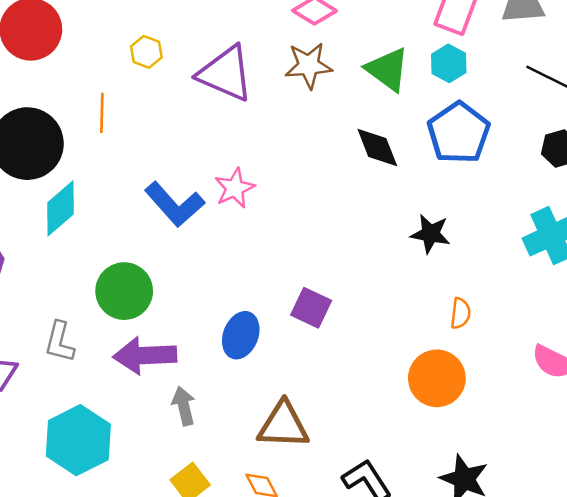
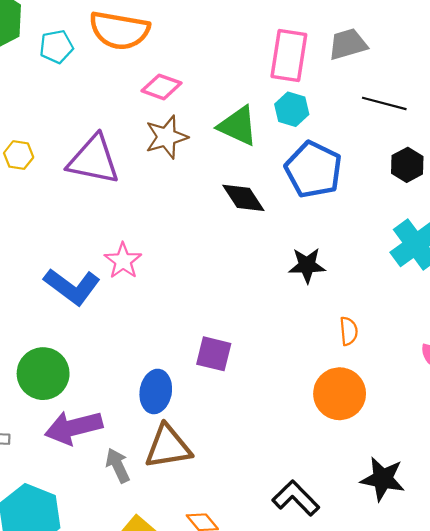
brown triangle: (283, 425) -> (168, 447), moved

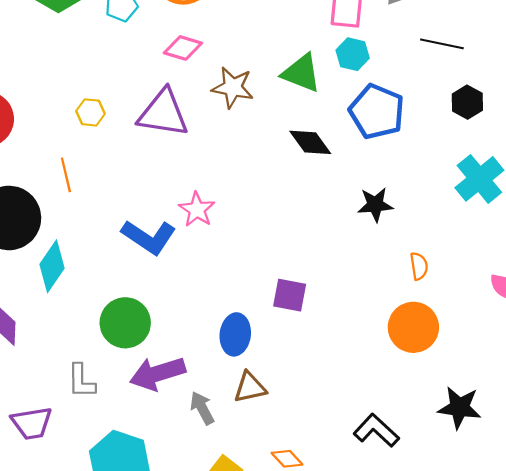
pink diamond: (162, 87) -> (183, 48), moved
brown star: (166, 137) -> (233, 87), turned 30
brown triangle: (168, 447) -> (250, 387), size x0.7

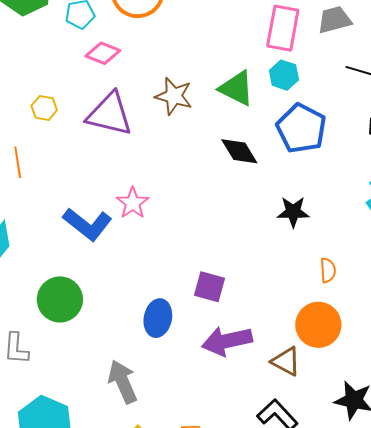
pink diamond: (183, 48) -> (103, 53), moved
purple arrow: (157, 373) -> (227, 341), moved
brown triangle: (250, 387) -> (286, 361), moved, turned 36
gray arrow: (202, 408) -> (123, 382), size x1.4

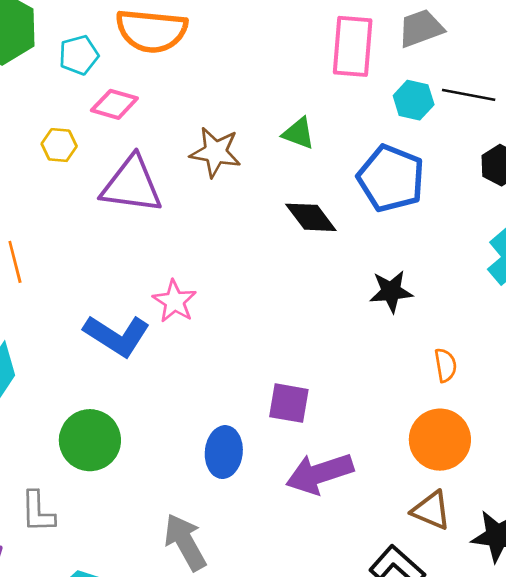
cyan hexagon: (284, 75) -> (414, 100), moved
green triangle: (237, 88) -> (299, 133), size x0.7
yellow hexagon: (44, 108) -> (59, 145), moved
brown triangle: (286, 361) -> (431, 510), moved

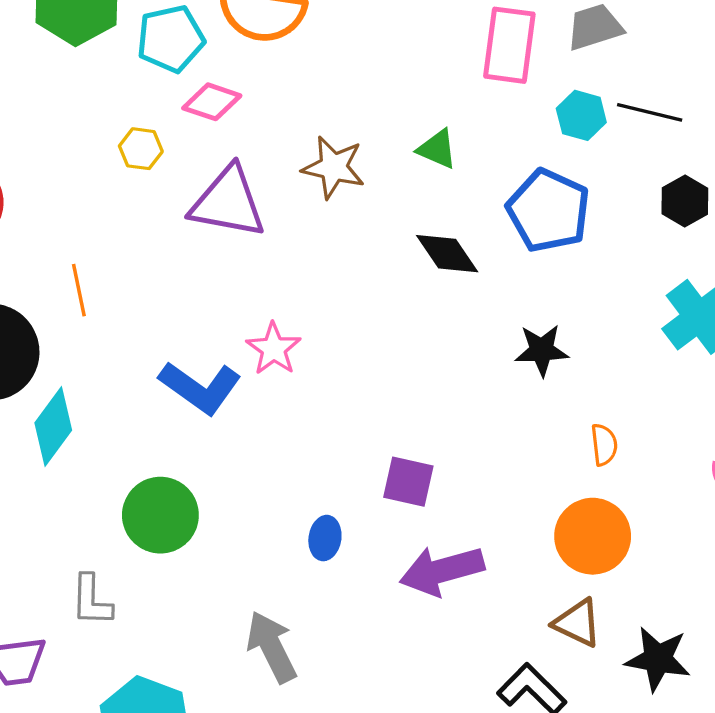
cyan pentagon: (79, 55) -> (171, 39), size x1.4
blue ellipse: (224, 452) -> (325, 538), size x0.7

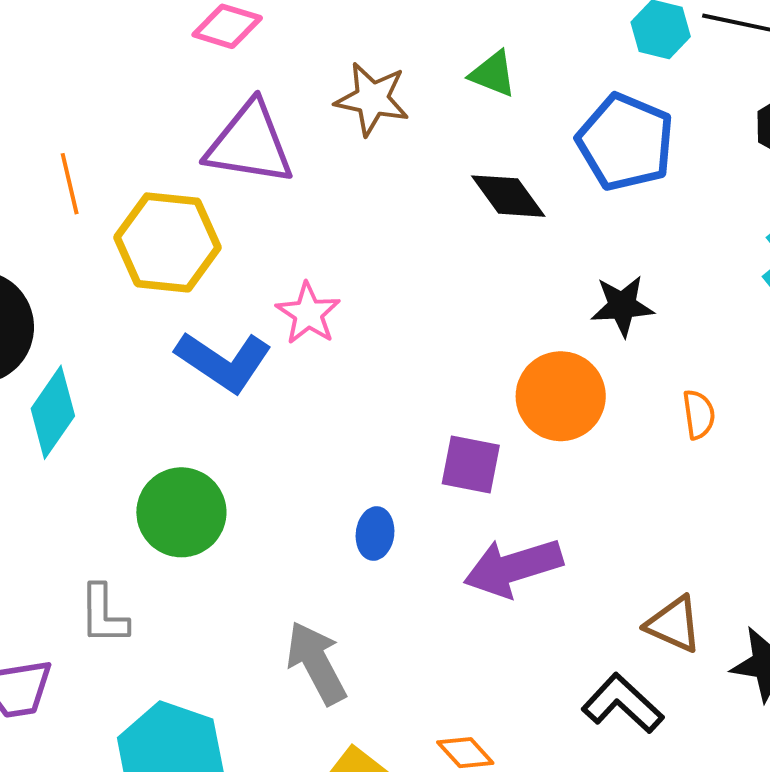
yellow hexagon: (141, 149) -> (167, 242), moved, size x2.0
orange line: (79, 290) -> (70, 184), moved
orange circle: (593, 536) -> (561, 396), moved

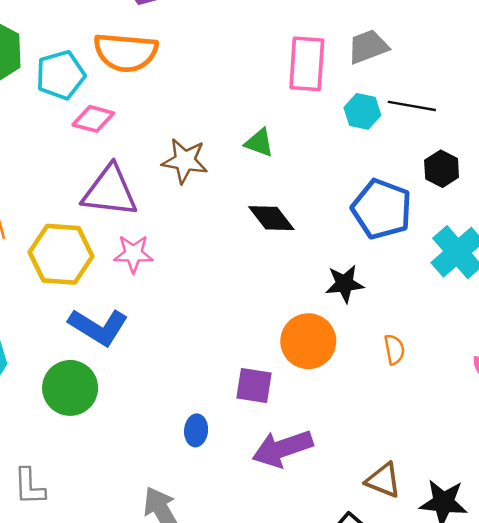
blue pentagon: (625, 142) -> (382, 209), moved
pink star: (308, 313) -> (133, 254), moved, turned -30
green circle: (181, 512) -> (70, 388), moved

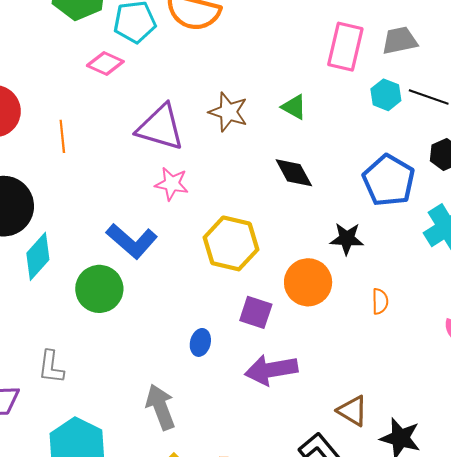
pink diamond: (93, 119) -> (105, 64), moved
yellow hexagon: (61, 254) -> (231, 243), moved

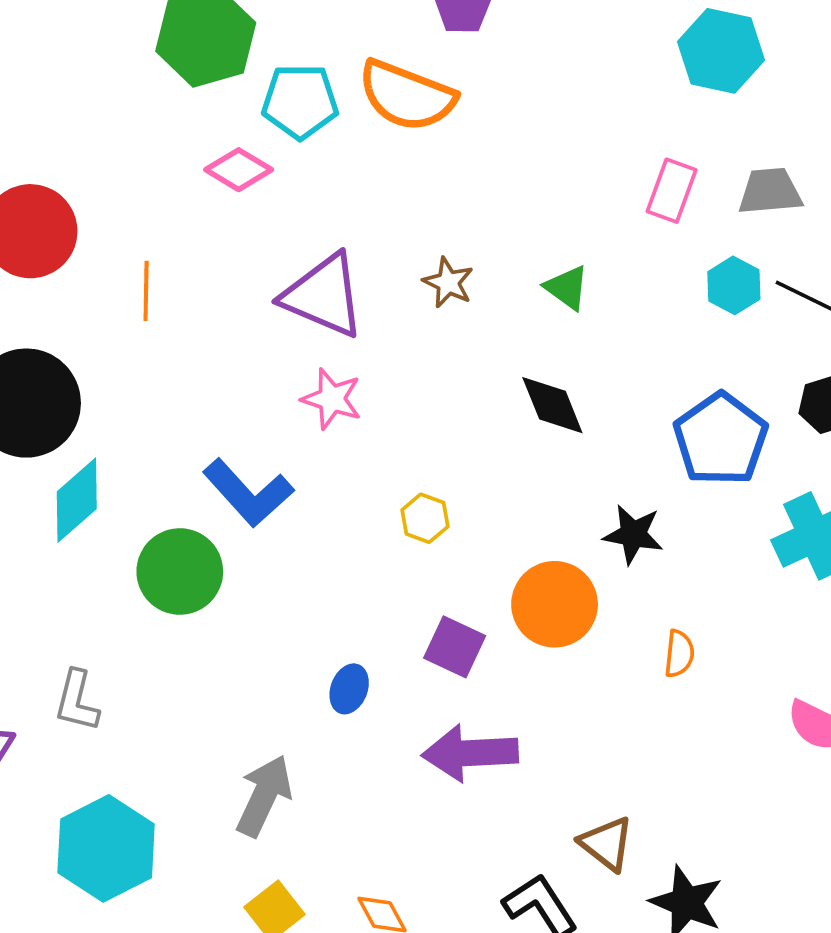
pink rectangle: (345, 47) -> (672, 191), size x0.7
brown star: (228, 112) -> (448, 283), size x0.7
yellow hexagon: (231, 243) -> (425, 518), size x0.5
gray arrow: (160, 407) -> (264, 796), turned 39

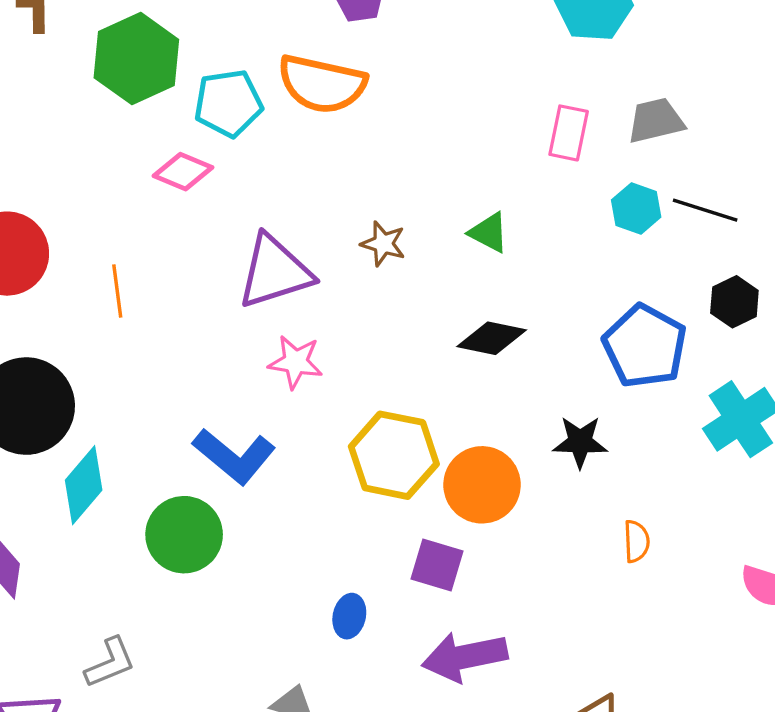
purple triangle: (324, 296) -> (275, 272), turned -32
black diamond: (552, 405) -> (492, 338), turned -48
yellow hexagon: (425, 518) -> (394, 455), size x2.0
orange circle: (555, 604) -> (482, 485), moved
gray L-shape: (77, 701) -> (110, 663), turned -118

